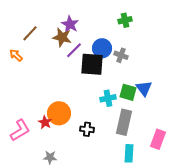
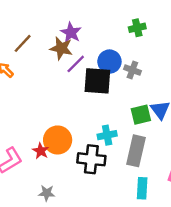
green square: (128, 92) -> (141, 115), turned -30
cyan cross: (108, 98) -> (107, 135), moved
black cross: (87, 129) -> (91, 159), size x1.6

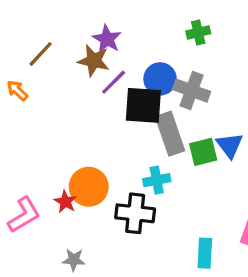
gray cross: (132, 70) -> (192, 91), size x1.5
gray rectangle: (136, 151) -> (170, 134), moved, turned -32

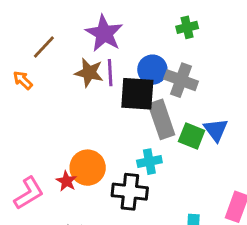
purple star: (107, 39) -> (104, 33), size x1.4
brown star: (94, 61) -> (89, 73), moved
purple line: (114, 82) -> (110, 73), turned -48
green square: (203, 152) -> (192, 136), turned 36

